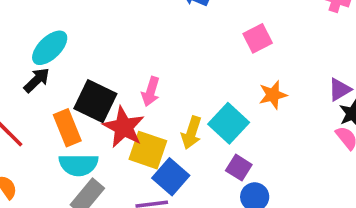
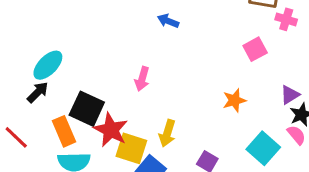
pink square: (258, 38) -> (255, 49), moved
pink arrow: (151, 92) -> (142, 79), moved
cyan square: (229, 123) -> (263, 148), moved

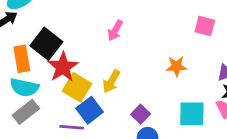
pink square: (255, 49) -> (205, 26), turned 30
pink arrow: (142, 79) -> (115, 30), moved
cyan square: (263, 148) -> (192, 114), turned 36

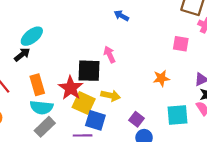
pink arrow: (115, 30) -> (110, 55), turned 133
black square: (46, 44) -> (89, 71), moved, turned -30
yellow arrow: (111, 81) -> (111, 96), turned -102
blue square: (90, 110) -> (95, 120), turned -30

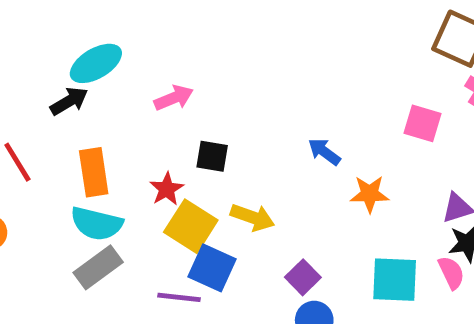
blue arrow: (121, 16) -> (324, 152), moved
pink arrow: (110, 55) -> (174, 98), moved, turned 84
black square: (89, 71) -> (212, 156), size x0.6
red star: (71, 88) -> (167, 189), size x0.6

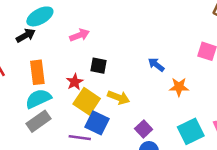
cyan semicircle: (97, 224) -> (38, 99), turned 140
cyan square: (395, 280) -> (191, 131), turned -30

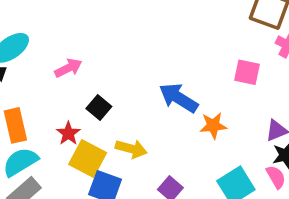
blue arrow: (156, 65) -> (179, 98), size x1.6
black square: (99, 66) -> (99, 107), turned 35

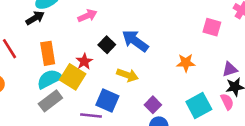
blue arrow: (179, 98) -> (135, 41), moved
yellow square: (88, 158) -> (73, 77), moved

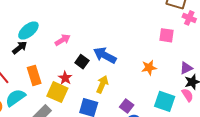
yellow arrow: (127, 75) -> (102, 84), turned -78
cyan semicircle: (49, 79) -> (15, 98), moved
cyan square: (199, 106) -> (165, 101), turned -35

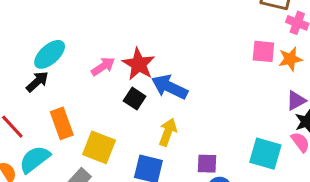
orange star: (149, 68) -> (290, 59), moved
red star: (65, 78) -> (139, 64), moved, size x1.5
purple square: (127, 106) -> (207, 164), turned -32

